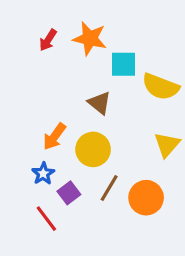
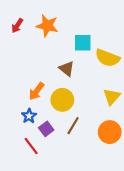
orange star: (90, 38) -> (47, 26), moved
red arrow: (48, 40) -> (17, 26), moved
orange circle: (146, 198) -> (110, 132), moved

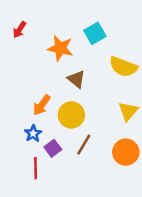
orange star: (47, 26) -> (60, 48), moved
cyan square: (83, 43) -> (95, 33), moved, turned -30
red line: (31, 146) -> (36, 168), turned 36

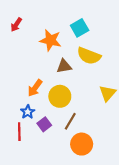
yellow semicircle: (123, 67) -> (89, 56), moved
brown triangle: (76, 79) -> (64, 66), turned -49
orange circle: (126, 152) -> (82, 144), moved
red line: (36, 168) -> (19, 132), moved

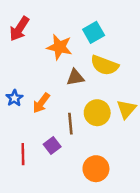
red arrow: (16, 25) -> (19, 29), size x1.5
yellow circle: (60, 96) -> (97, 113), moved
blue star: (28, 112) -> (14, 98), moved
brown line: (70, 121) -> (70, 124), moved, turned -36

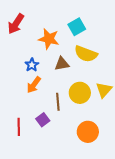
blue star: (14, 98) -> (32, 65), moved
orange circle: (96, 169) -> (88, 132), moved

